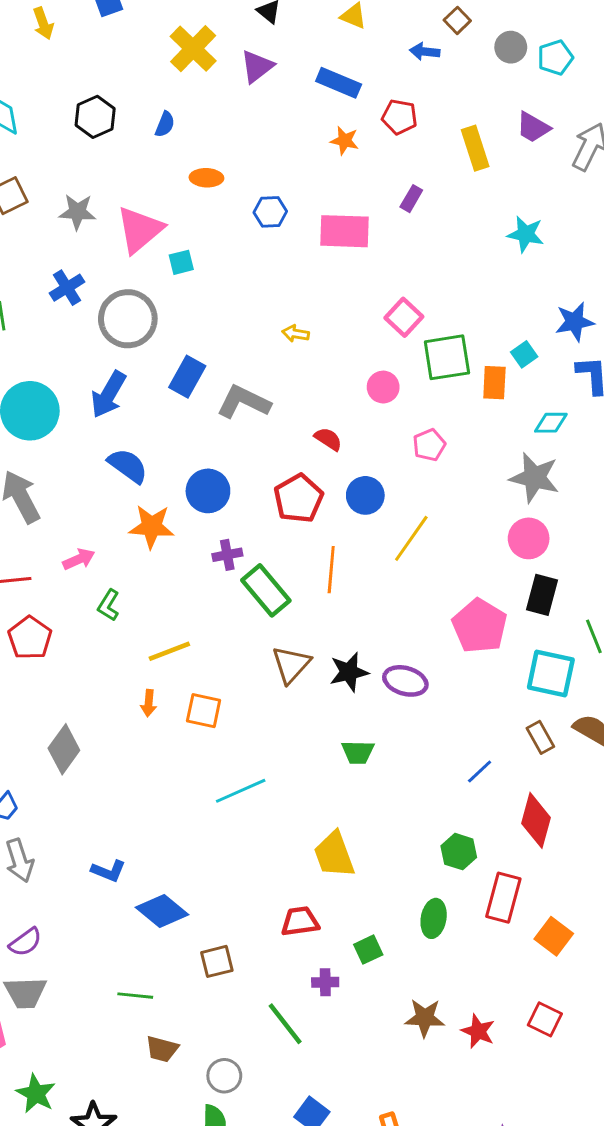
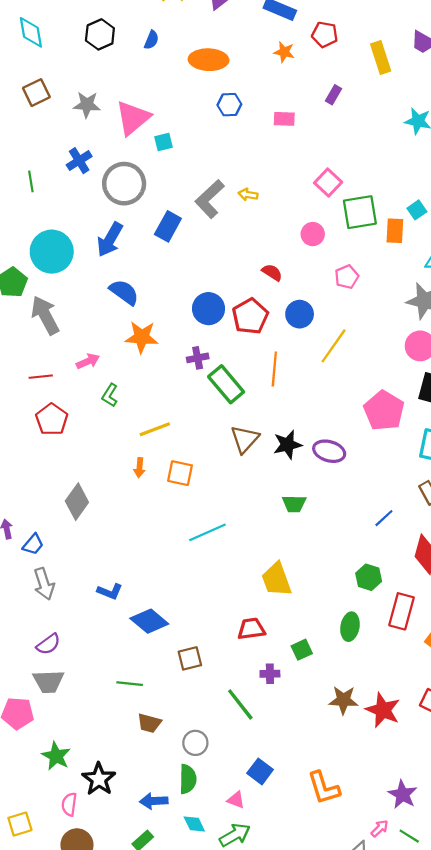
orange ellipse: (206, 178) -> (209, 60), moved, size x1.6
pink rectangle: (345, 231) -> (284, 119), size x0.6
gray L-shape: (244, 402) -> (210, 199), moved, turned -69
blue circle: (208, 491) -> (209, 309), moved
red star: (478, 1031) -> (383, 710), size x1.4

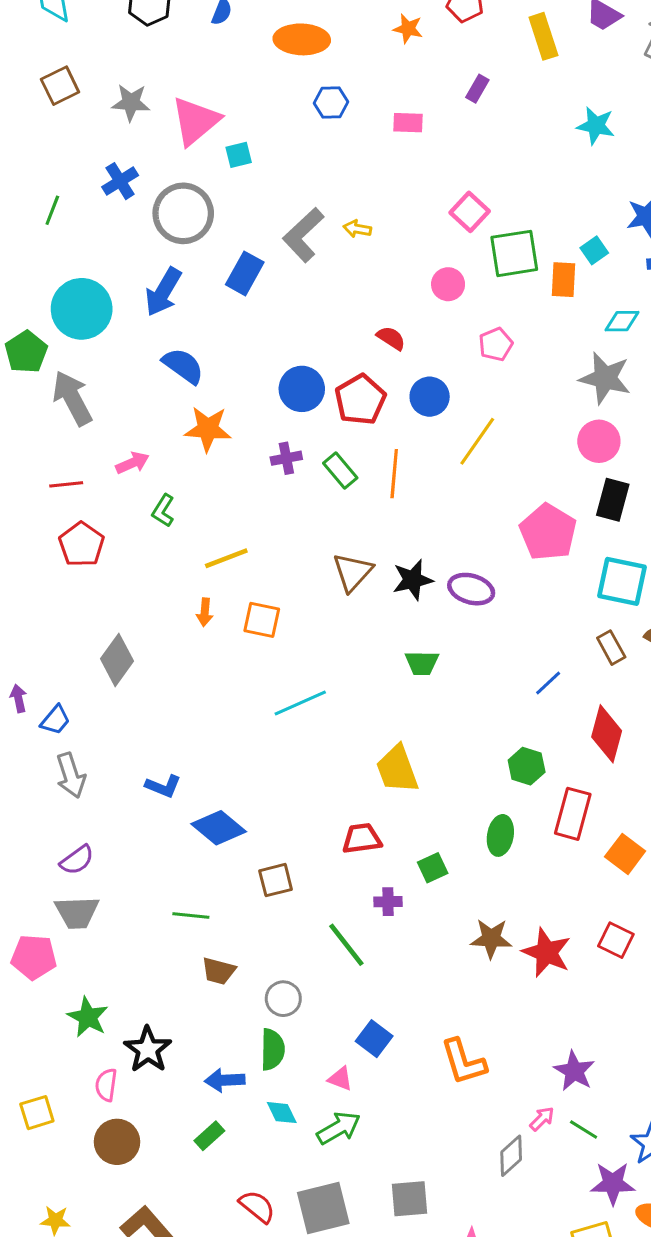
green line: (31, 181) -> (52, 210), turned 30
green rectangle: (226, 384) -> (340, 471), moved, size x0.7

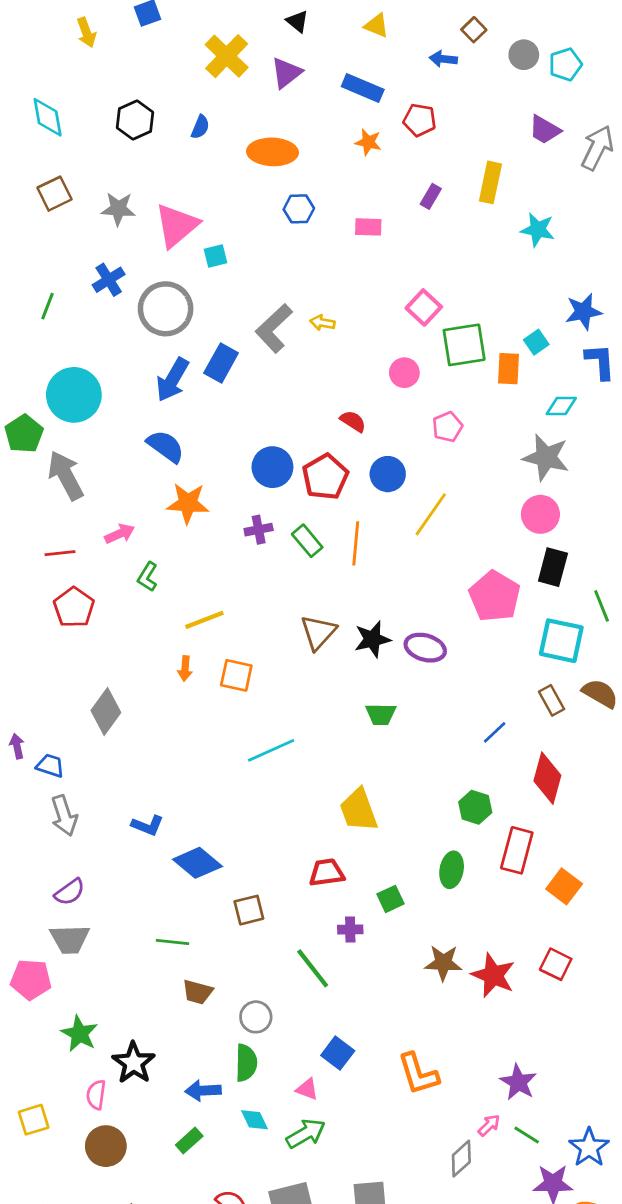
yellow rectangle: (543, 36) -> (490, 182), moved, turned 30
blue arrow: (163, 292) -> (172, 380), moved
blue trapezoid: (55, 720) -> (50, 766), turned -112

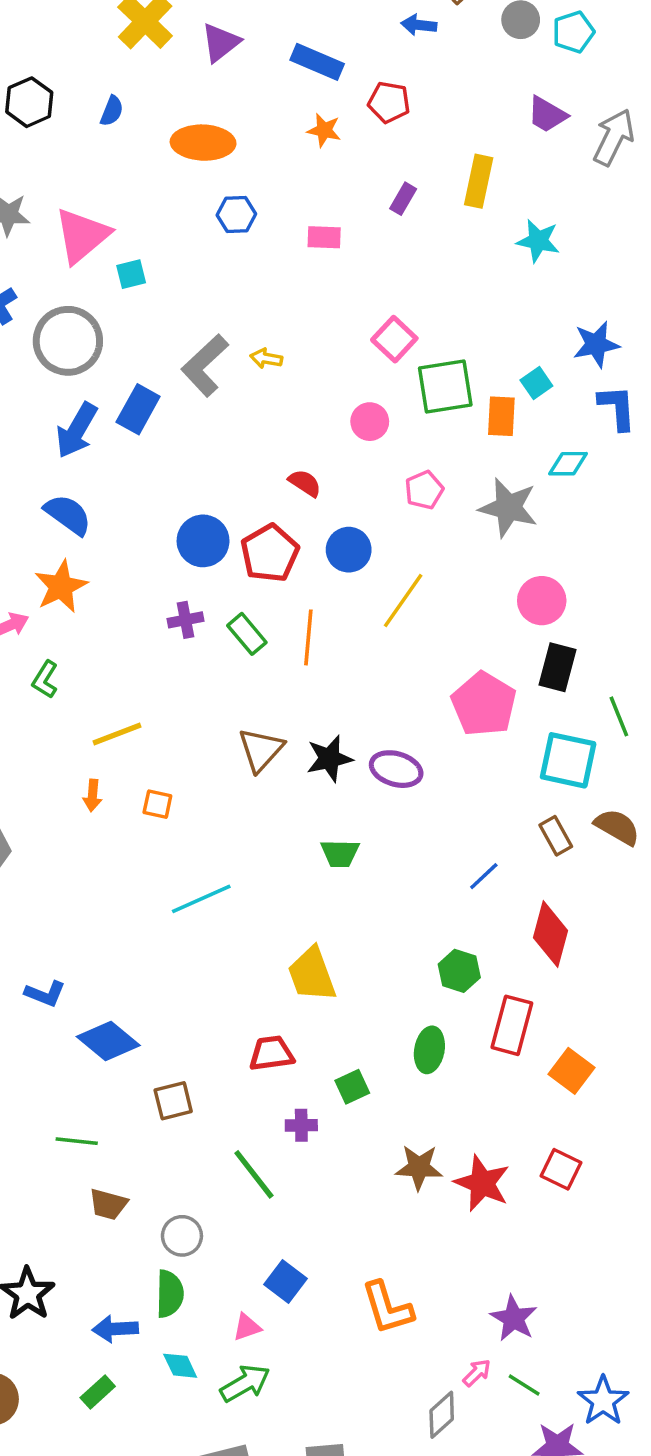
gray star: (546, 457) -> (508, 508), moved
orange star: (188, 503) -> (61, 587), moved, turned -30
orange square: (236, 675) -> (157, 804), size x0.7
pink triangle: (307, 1089) -> (247, 1327), turned -40

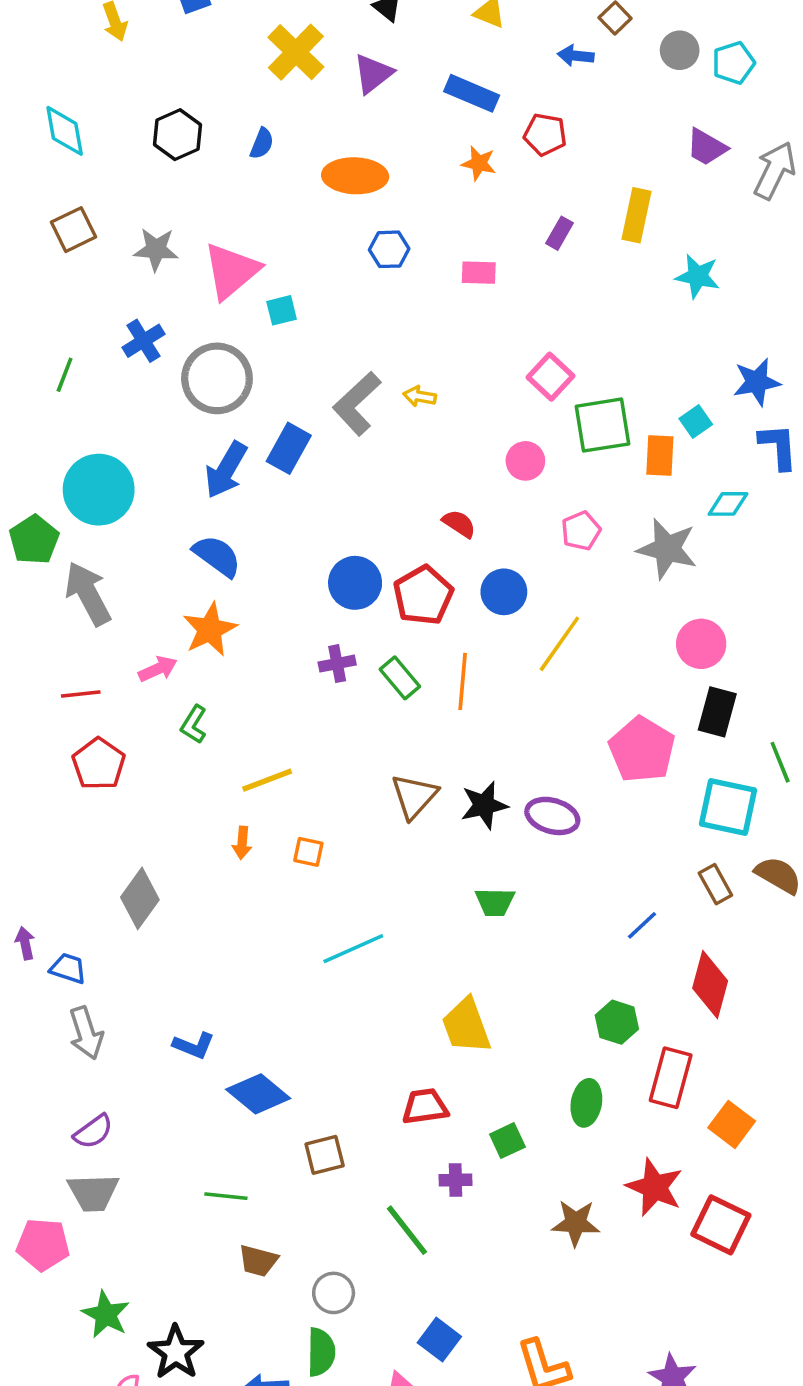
red square: (561, 1169) -> (721, 1225), size x1.4
red star: (482, 1183) -> (655, 1187), moved

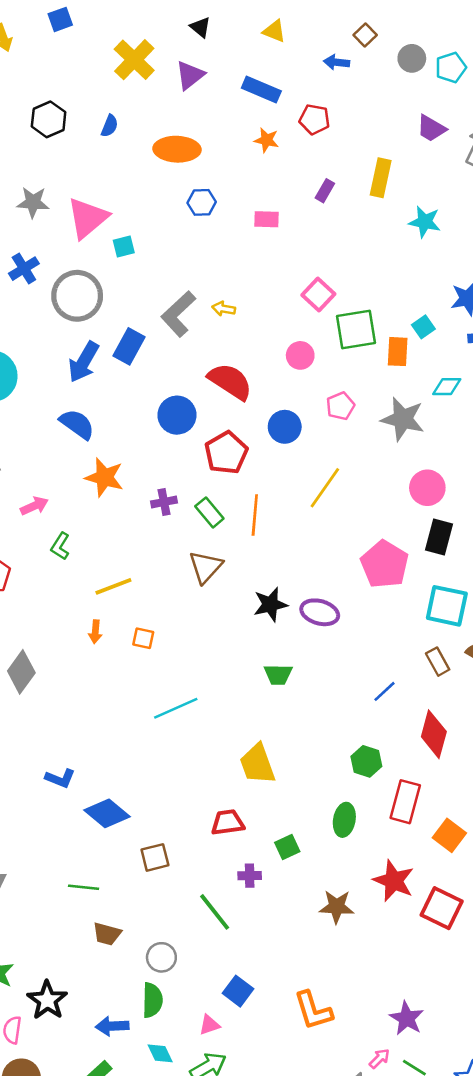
red semicircle: (459, 524) -> (230, 381), moved, size x1.8
blue circle: (355, 583) -> (177, 415), moved
blue circle: (504, 592) -> (285, 427), moved
orange star: (210, 629) -> (104, 477), moved, turned -30
brown triangle: (414, 796) -> (206, 567), moved

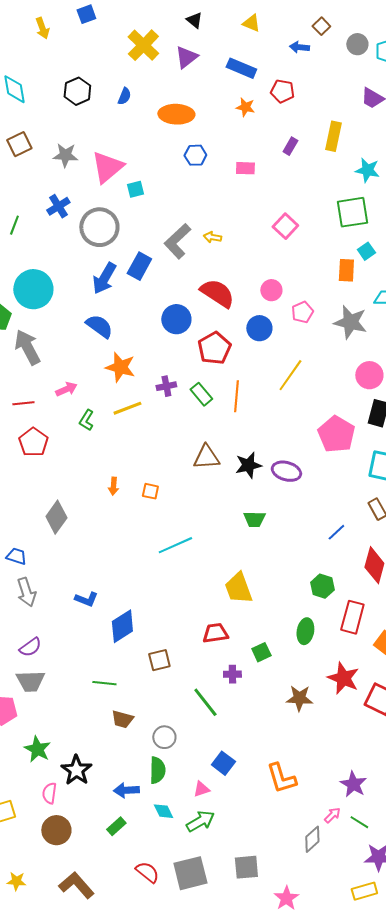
green square: (356, 329) -> (352, 212), moved
pink circle: (300, 355) -> (271, 290), moved
brown triangle: (206, 567) -> (206, 457), moved, turned 44
yellow line: (113, 586) -> (127, 408), moved
blue diamond: (107, 813) -> (122, 626), turned -72

